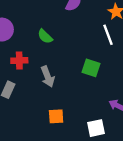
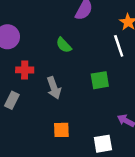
green semicircle: (45, 36) -> (64, 45), moved
green square: (91, 68) -> (100, 80), turned -30

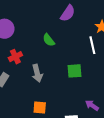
red cross: (25, 70) -> (15, 57), turned -32

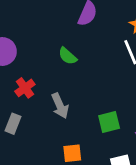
green square: (74, 71) -> (109, 122), moved

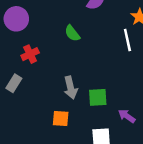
gray arrow: (60, 106) -> (71, 88), moved

